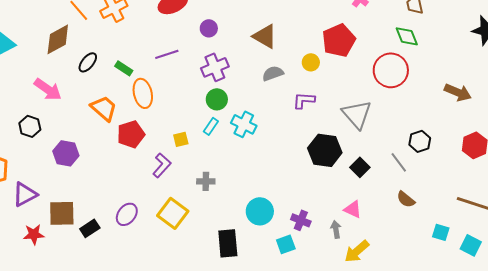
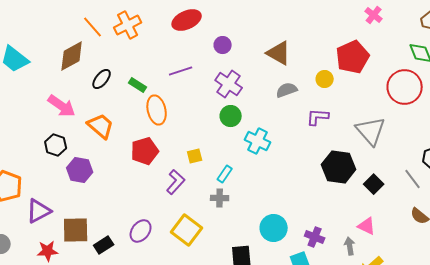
purple cross: (215, 67) -> (229, 84), turned -32
orange trapezoid: (104, 108) -> (101, 126), moved
black hexagon: (30, 126) -> (56, 145), moved
cyan rectangle: (211, 126) -> (225, 174), moved

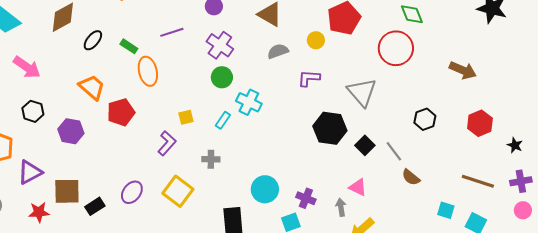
pink arrow: (62, 106) -> (27, 67), moved
black hexagon: (56, 145) -> (33, 111), moved
red pentagon: (145, 151) -> (121, 112), moved
cyan rectangle: (225, 174) -> (223, 120), moved
gray line: (413, 179) -> (394, 151), moved

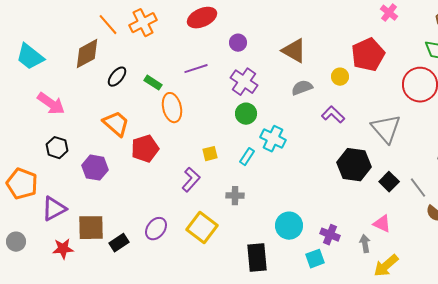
purple L-shape: (309, 78) -> (333, 115), turned 40

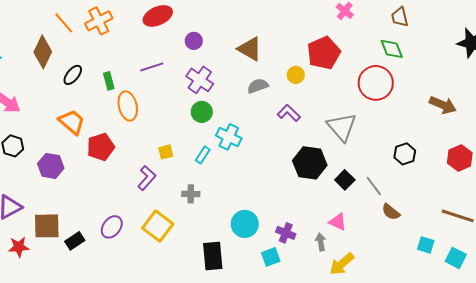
brown diamond: (87, 54) -> (43, 52), turned -36
green rectangle: (153, 83) -> (109, 81), turned 42

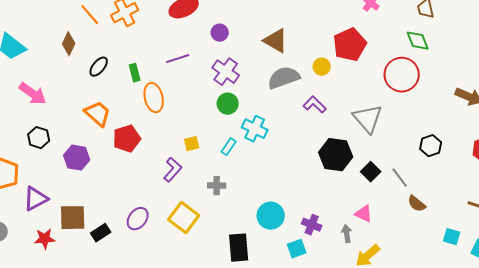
brown diamond: (43, 52) -> (69, 44), size x0.7
gray semicircle: (258, 86) -> (284, 78), size x1.5

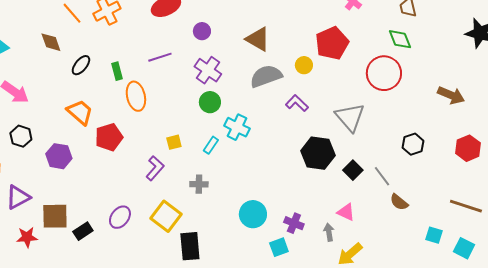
brown diamond: (69, 44) -> (51, 42), turned -45
black rectangle: (239, 248) -> (190, 246), moved

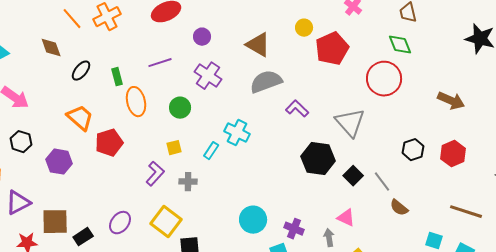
yellow circle: (304, 65) -> (304, 28), moved
green circle: (210, 102) -> (180, 108), moved
red hexagon: (468, 148) -> (453, 154), moved
gray cross: (199, 184) -> (188, 182), moved

